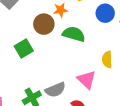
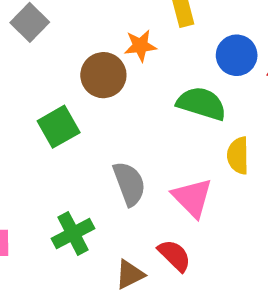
green semicircle: (74, 34) -> (202, 104), moved
gray semicircle: (55, 90) -> (129, 184), moved, turned -90

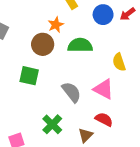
green semicircle: (202, 104) -> (80, 45), moved
green square: (59, 127) -> (29, 76), turned -30

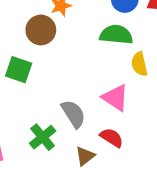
green semicircle: (80, 45) -> (116, 35), moved
gray semicircle: (71, 92) -> (73, 114), moved

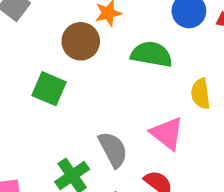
green semicircle: (116, 35) -> (151, 54), moved

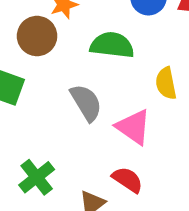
gray semicircle: (113, 150) -> (86, 103), moved

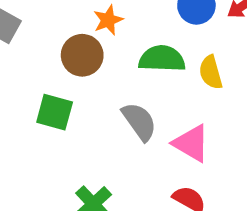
yellow semicircle: (166, 83) -> (211, 72), moved

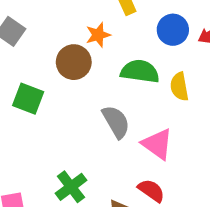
green square: (55, 112) -> (28, 99), moved

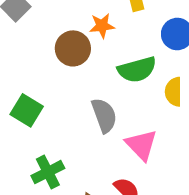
green semicircle: (140, 71) -> (137, 70), turned 147
green square: (28, 99) -> (27, 110), moved

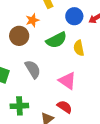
gray semicircle: (104, 115) -> (33, 69), moved
green cross: (48, 172) -> (19, 106), turned 36

